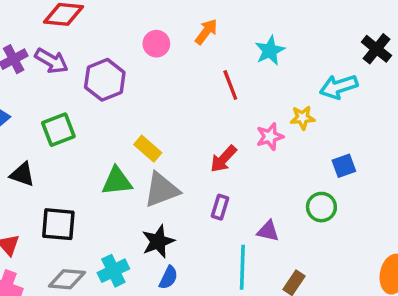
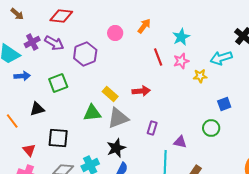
pink star: (270, 137) -> (181, 61), moved
red arrow: (223, 159) -> (141, 91), moved, turned -138
black triangle: (22, 174) -> (37, 109), turned -35

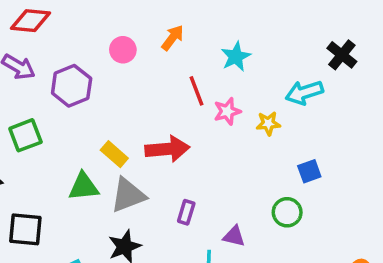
pink star: (181, 61) -> (227, 111), moved
red arrow: (141, 91) -> (167, 149), size x1.4

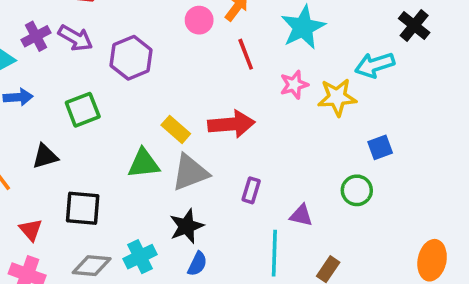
pink circle: (123, 50) -> (199, 20), moved
cyan star: (236, 57) -> (303, 27), size x1.4
red line: (196, 91) -> (246, 54), moved
yellow star: (268, 123) -> (337, 97), size x1.5

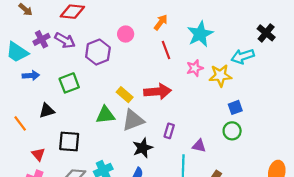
pink circle: (199, 20) -> (126, 34), moved
blue square: (380, 147) -> (235, 107), moved
black star: (187, 226) -> (143, 148), moved

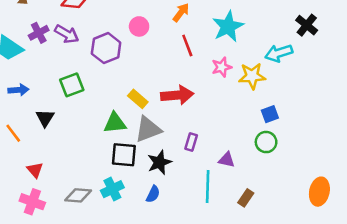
blue arrow: (31, 76) -> (18, 90), moved
black triangle: (47, 111) -> (45, 118), turned -42
black square: (69, 142) -> (124, 155), moved

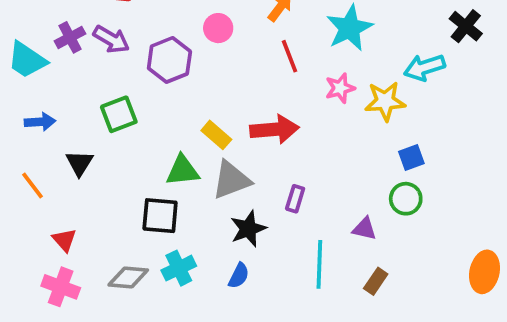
black square: (124, 155) -> (160, 216), moved
purple triangle: (227, 160) -> (364, 229), moved

